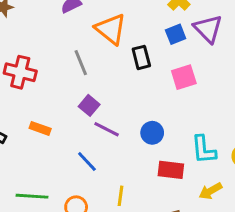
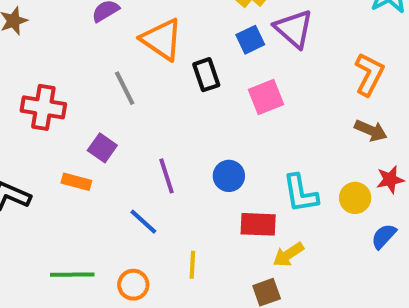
purple square: (89, 105) -> (102, 148), moved
purple line: (107, 129) -> (166, 176), turned 50
yellow arrow: (210, 191) -> (288, 255), moved

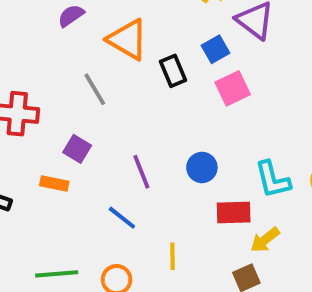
blue square: (250, 40) -> (216, 49), moved

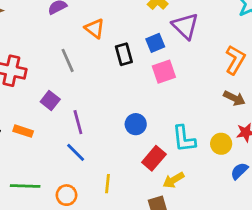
orange triangle: (127, 40) -> (95, 28), size x0.7
purple line: (141, 172) -> (78, 122), moved
orange rectangle: (54, 183) -> (23, 131), moved
red rectangle: (234, 212) -> (154, 158), turned -55

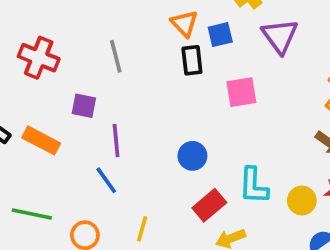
orange triangle: (95, 28) -> (184, 24), moved
blue square: (155, 43) -> (220, 35), moved
purple square: (50, 100) -> (84, 106), turned -36
orange rectangle: (23, 131) -> (41, 140), size x1.4

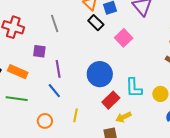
black rectangle: (192, 60) -> (96, 23), turned -35
pink square: (241, 92) -> (124, 38), turned -30
blue circle: (192, 156) -> (100, 74), size x1.6
green line: (32, 214) -> (17, 99), moved

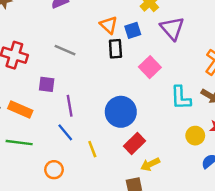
gray line: (55, 23) -> (65, 50), turned -48
black rectangle: (96, 23) -> (115, 49), turned 42
cyan L-shape: (134, 88) -> (181, 98), moved
yellow line: (75, 115) -> (92, 149), moved, turned -32

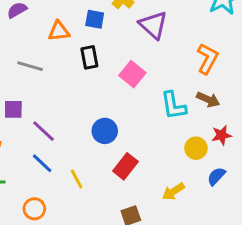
orange triangle: (109, 25) -> (59, 31), moved, turned -42
blue square: (133, 30) -> (95, 19), moved, turned 35
purple line: (70, 106) -> (44, 131), turned -30
blue circle: (121, 112) -> (105, 131), size x0.7
yellow arrow: (150, 164) -> (173, 192), moved

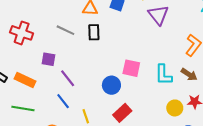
black rectangle: (89, 57) -> (94, 32), moved
pink square: (132, 74) -> (131, 68), moved, turned -36

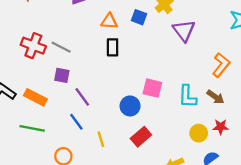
gray line: (65, 30) -> (61, 47), moved

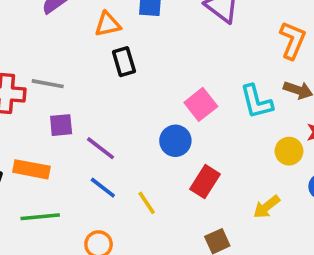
pink square: (152, 88) -> (201, 104), turned -36

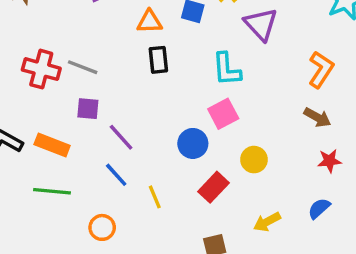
cyan L-shape: (256, 102) -> (227, 69), moved
yellow circle: (289, 151) -> (254, 160), moved

